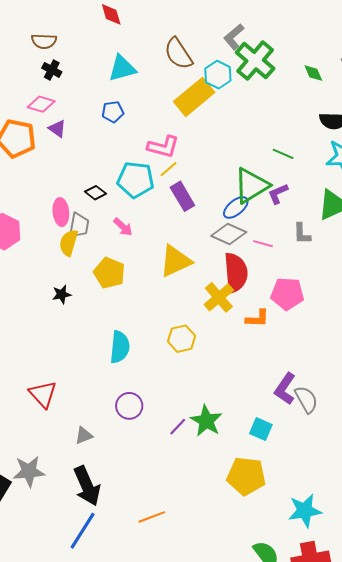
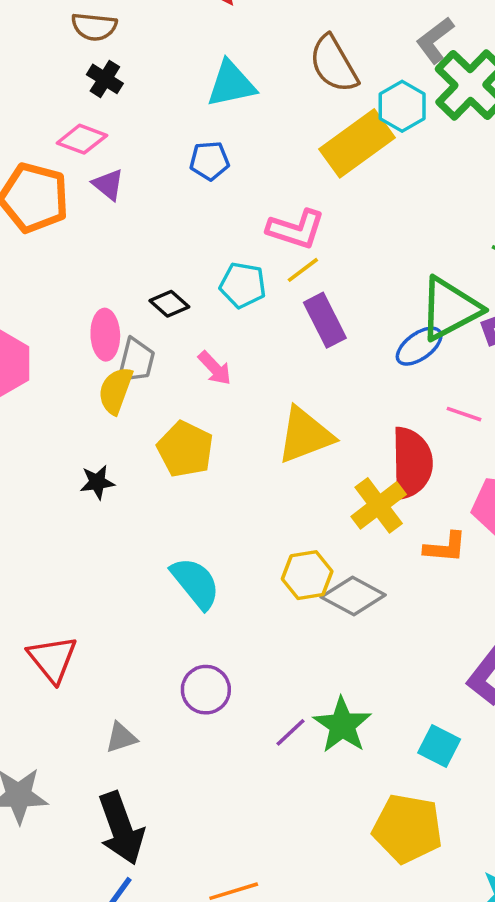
cyan pentagon: (136, 180) -> (243, 285), size x0.7
gray diamond: (229, 234) -> (353, 596), moved
cyan semicircle: (120, 347) -> (195, 583), turned -48

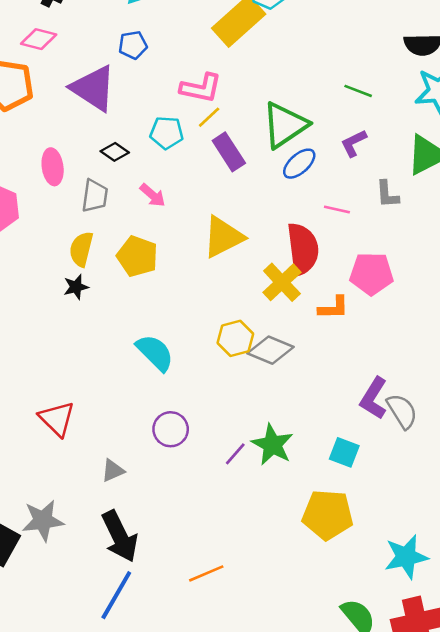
purple triangle: (108, 185) -> (93, 88), moved, size x2.0
green triangle: (450, 309) -> (285, 125), moved
pink ellipse: (105, 335) -> (53, 167), moved
yellow semicircle: (116, 390) -> (81, 249), moved

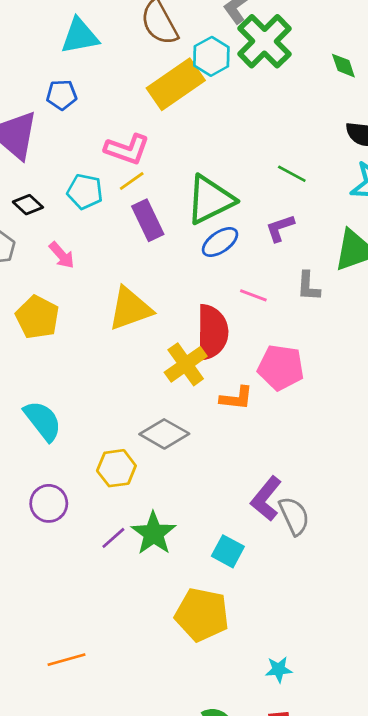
yellow hexagon: (235, 338) -> (116, 468), moved
cyan star: (406, 557) -> (279, 669), size x0.6

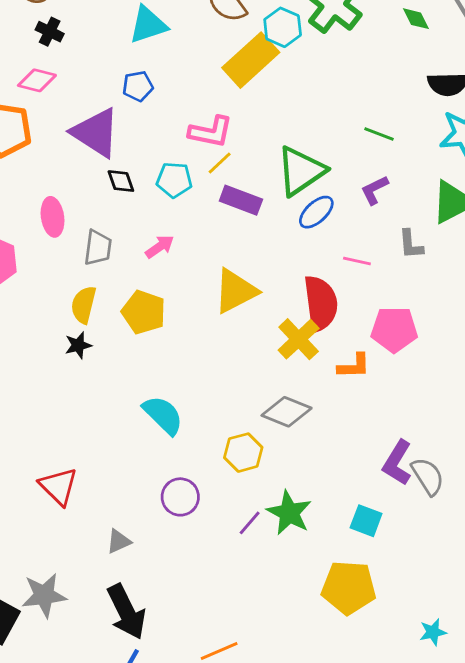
black diamond: (28, 205) -> (121, 181), moved, turned 36
purple rectangle: (148, 220) -> (241, 200), turned -36
pink arrow: (62, 255) -> (160, 247), turned -76

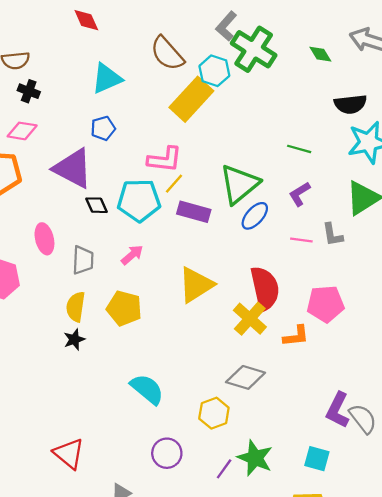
cyan pentagon: (174, 180) -> (139, 200), size x1.5
pink line: (357, 261) -> (301, 240), moved

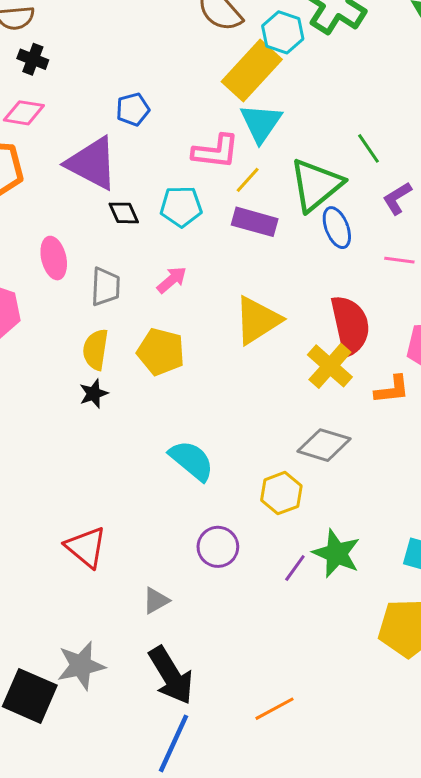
cyan triangle: (107, 78) -> (261, 123), moved, turned -32
green line: (299, 149) -> (369, 148), moved, turned 40
yellow line: (174, 184) -> (248, 180), moved
cyan pentagon: (139, 200) -> (181, 207), size x0.7
blue ellipse: (255, 216) -> (337, 228), turned -64

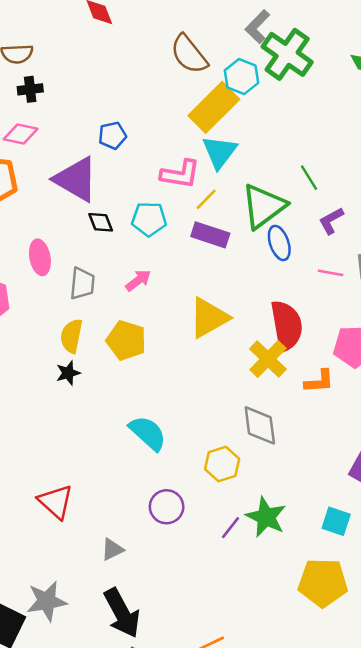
black cross: (33, 59) -> (30, 89), turned -30
gray diamond: (324, 445) -> (260, 425), turned 63

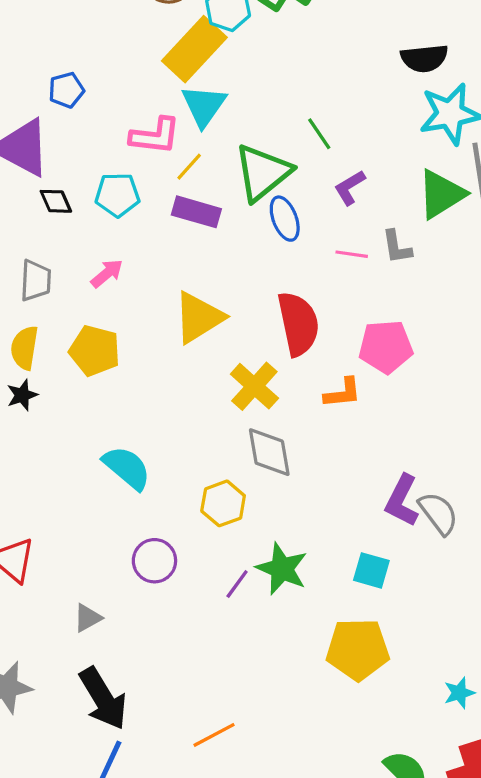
yellow cross: (268, 359) -> (254, 386), moved

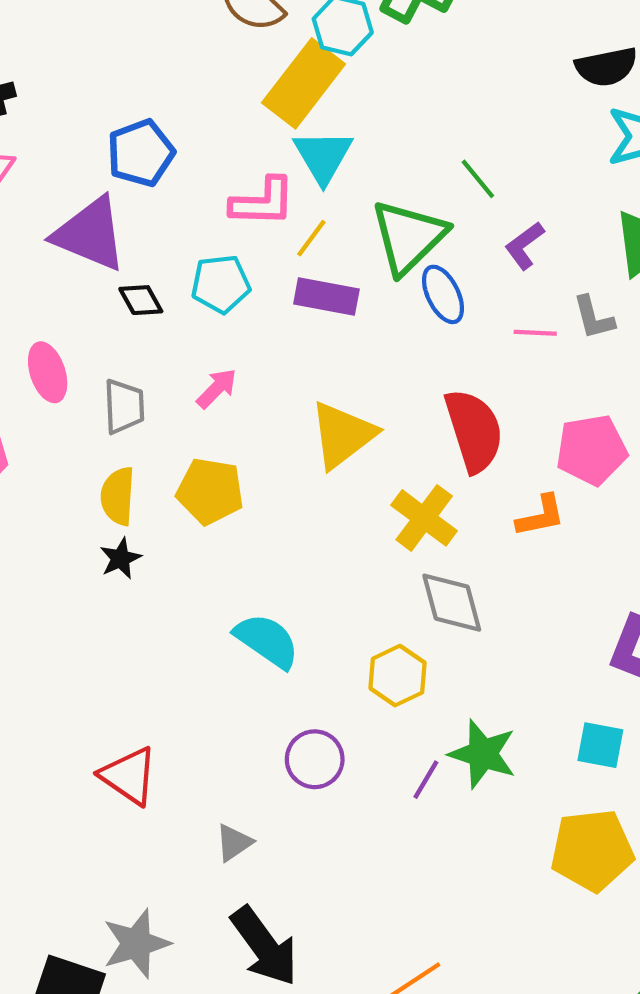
blue pentagon: (66, 90) -> (141, 153), size x1.4

